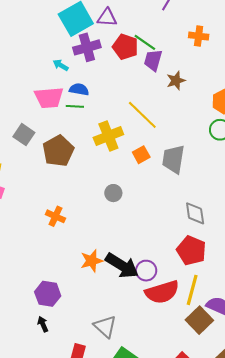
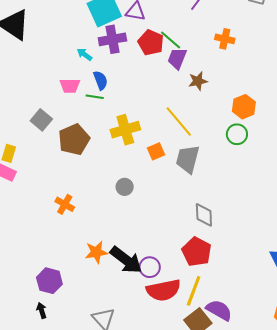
blue semicircle: (79, 89) -> (101, 80), turned 54
pink trapezoid: (49, 98) -> (70, 86), size x0.7
yellow line: (142, 115) -> (179, 122), moved

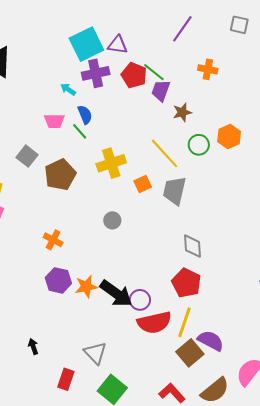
green line: (95, 97) -> (80, 131), turned 42
green circle: (237, 134) -> (199, 145), moved
purple hexagon: (49, 281) -> (58, 280), moved

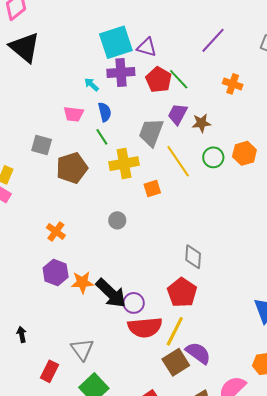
purple trapezoid: (161, 91) -> (178, 114), moved
green line: (80, 131) -> (102, 137), moved
gray square: (27, 156) -> (42, 145), turned -30
gray trapezoid: (174, 191) -> (151, 132), moved

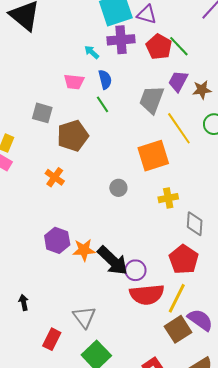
yellow cross: (124, 164) -> (168, 198), moved, size x0.7
orange square: (152, 188) -> (153, 156), size x1.8
orange cross: (56, 231) -> (55, 177), moved

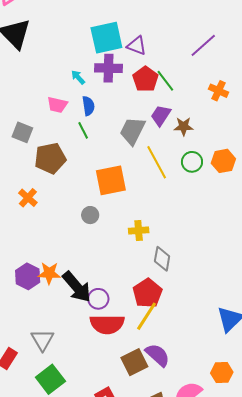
orange square: (153, 156) -> (111, 180), moved
purple hexagon: (57, 240) -> (28, 276), moved
yellow line: (177, 298) -> (146, 316), moved

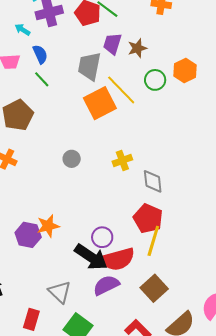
orange square: (111, 180) -> (100, 103), moved
black arrow: (77, 287) -> (91, 257), moved
purple semicircle: (157, 355) -> (106, 285), moved, turned -52

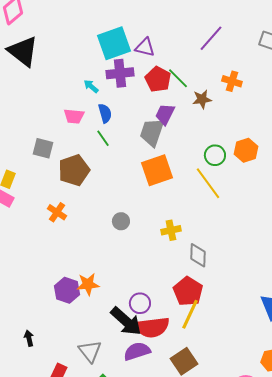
purple trapezoid: (112, 44) -> (165, 114), moved
brown star: (137, 48) -> (202, 99), moved
yellow line: (121, 90) -> (208, 183), moved

